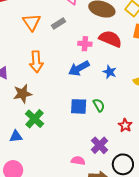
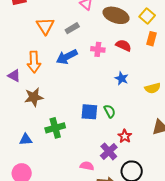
red semicircle: (110, 39) -> (123, 45), size x0.7
orange arrow: (36, 62) -> (34, 62), moved
blue arrow: (79, 68) -> (67, 57), moved
green cross: (34, 119) -> (55, 128), moved, turned 30
red star: (125, 125) -> (125, 136), moved

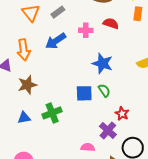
blue star: (122, 78) -> (102, 63), moved, size x1.5
blue triangle: (26, 139) -> (24, 118), moved

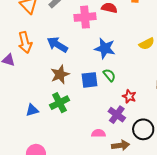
pink cross: (86, 30) -> (85, 17), size x1.5
blue arrow: (56, 41) -> (57, 45), moved, turned 70
brown star: (27, 85) -> (60, 75), moved

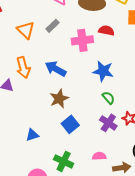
blue square: (90, 80) -> (70, 124), moved, turned -30
green cross: (60, 103) -> (64, 161), moved, turned -36
purple cross: (117, 115) -> (108, 123), moved

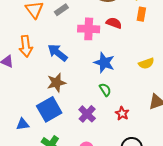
purple cross: (108, 123) -> (87, 114), moved
blue square: (70, 124) -> (49, 109), moved, size x1.4
blue triangle: (32, 135) -> (23, 124), moved

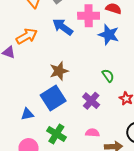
orange arrow: (26, 46) -> (27, 36), turned -110
blue arrow: (58, 53) -> (63, 27), moved
blue star: (104, 63) -> (109, 35), moved

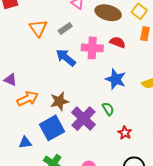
blue star: (109, 35) -> (116, 79), moved
orange arrow: (27, 36) -> (27, 99), moved
purple cross: (91, 101) -> (84, 119), moved, size x1.4

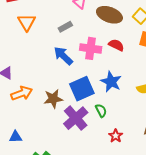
orange triangle: (38, 28) -> (27, 22), moved
blue square: (52, 128) -> (82, 89), moved

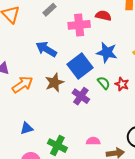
blue arrow: (63, 56) -> (46, 49), moved
purple cross: (76, 118) -> (81, 96), size x0.7
red star: (116, 136) -> (122, 84), moved

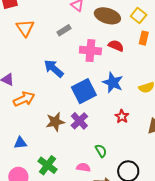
brown star: (54, 83) -> (55, 122), moved
green semicircle: (104, 83) -> (101, 151), moved

